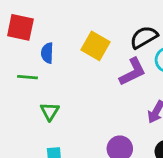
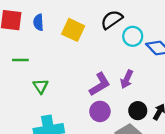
blue semicircle: (47, 53) -> (38, 22), moved
purple L-shape: (133, 72) -> (100, 84), moved

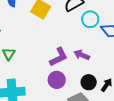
purple arrow: (127, 79) -> (82, 55), turned 84

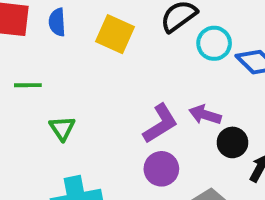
black circle: (89, 82) -> (232, 142), moved

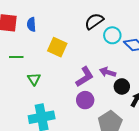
yellow square: (115, 34) -> (57, 47), moved

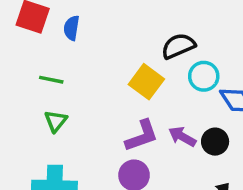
yellow square: (57, 47) -> (146, 82), moved
green line: (16, 57) -> (51, 80), moved
black circle: (122, 86) -> (215, 142), moved

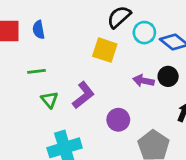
purple L-shape: (142, 136) -> (83, 95), moved

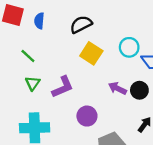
black semicircle: (119, 17) -> (81, 24), moved
green line: (37, 71) -> (28, 56), turned 35

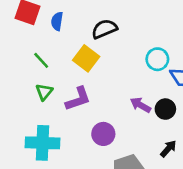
yellow square: (91, 53) -> (86, 58), moved

